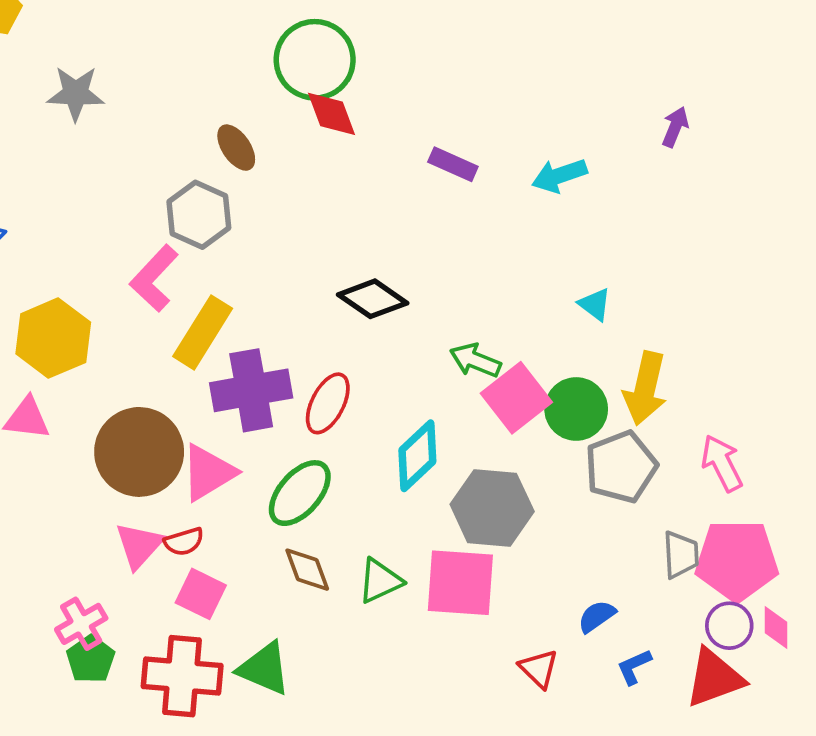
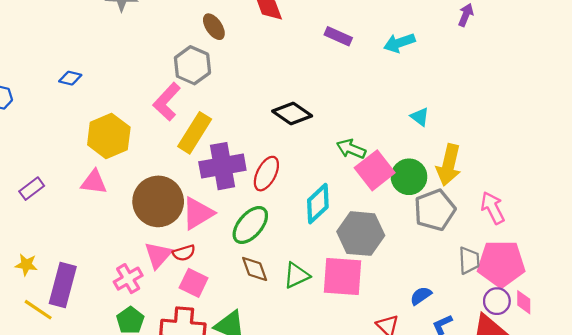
pink cross: (81, 624) -> (128, 279), moved

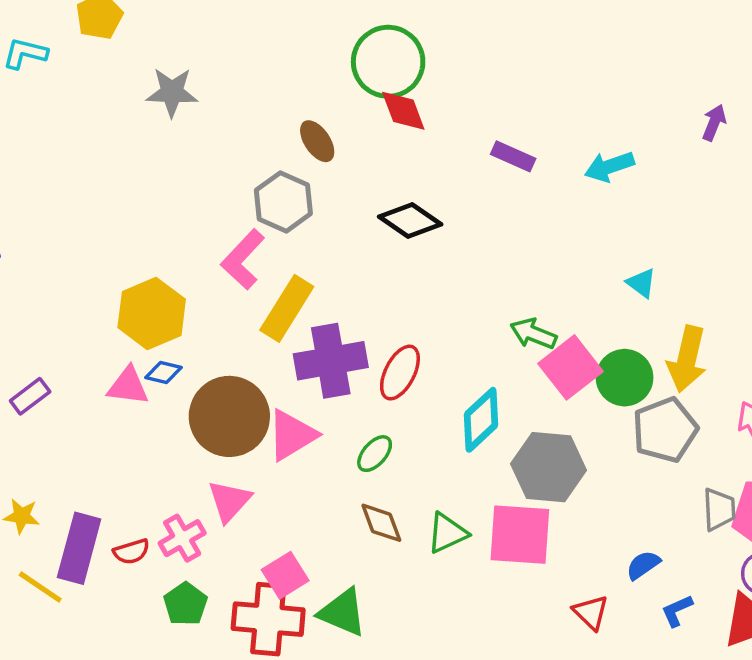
blue diamond: (70, 78) -> (163, 373), moved
black diamond: (292, 114) -> (410, 221), moved
green ellipse: (250, 225) -> (375, 454), size x0.6
red semicircle: (184, 253) -> (131, 552), moved
pink square: (194, 283) -> (285, 575), moved, turned 32

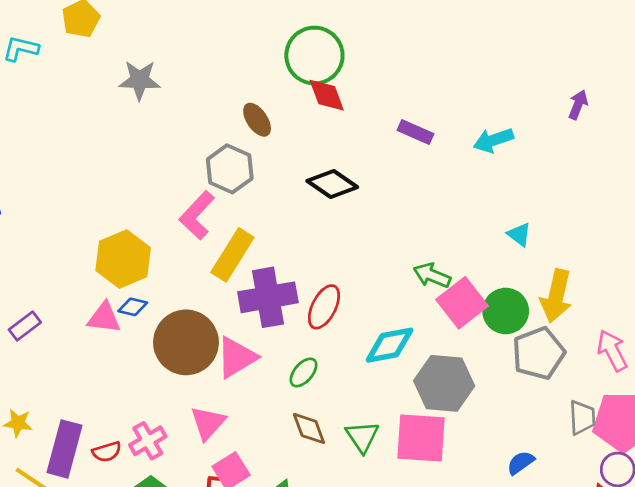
cyan diamond: (481, 420) -> (390, 345), turned 33
pink triangle: (229, 501) -> (208, 423), moved
green triangle: (447, 533) -> (362, 437), turned -39

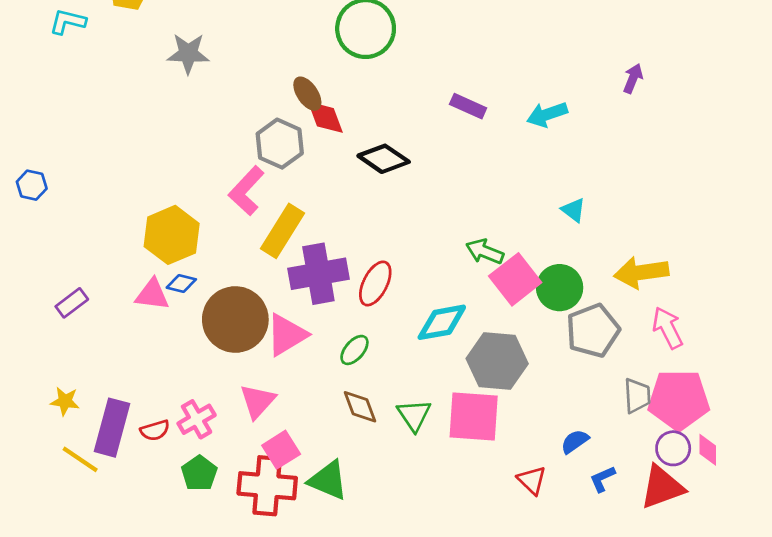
red diamond: (327, 95) -> (325, 117), moved
yellow arrow: (556, 296) -> (641, 272), moved, turned 69

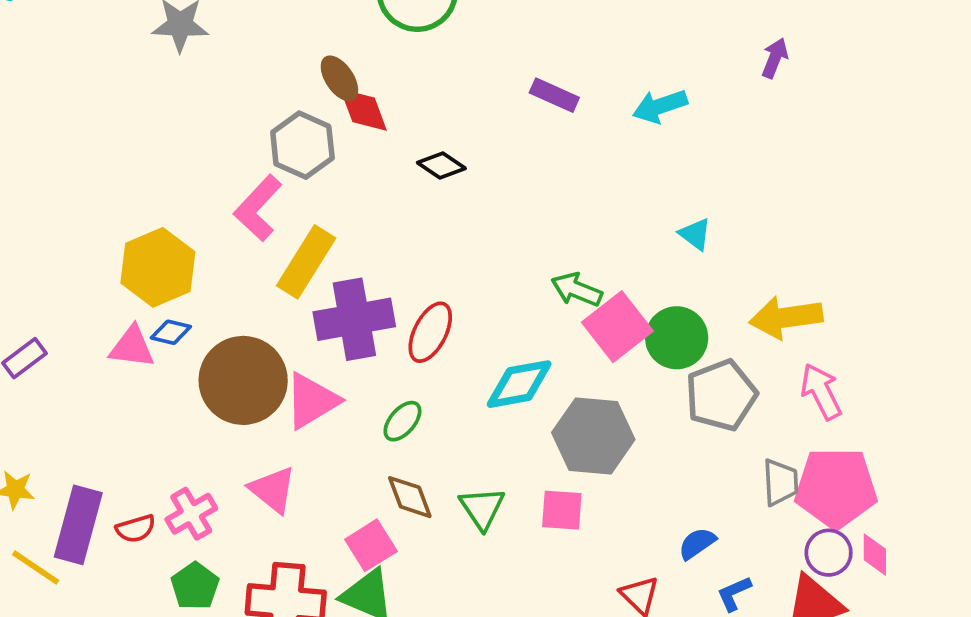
black diamond: (384, 159) -> (441, 165), size x0.7
pink triangle: (257, 401) -> (273, 490), turned -33
pink square: (474, 416) -> (562, 510), size x0.6
pink square: (281, 450) -> (371, 545), moved

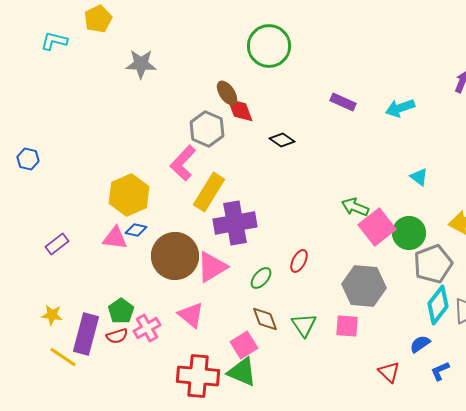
red ellipse: (430, 332) -> (299, 261), moved, size x0.7
cyan diamond: (519, 384) -> (438, 305), moved, turned -42
green pentagon: (195, 586) -> (121, 311), moved

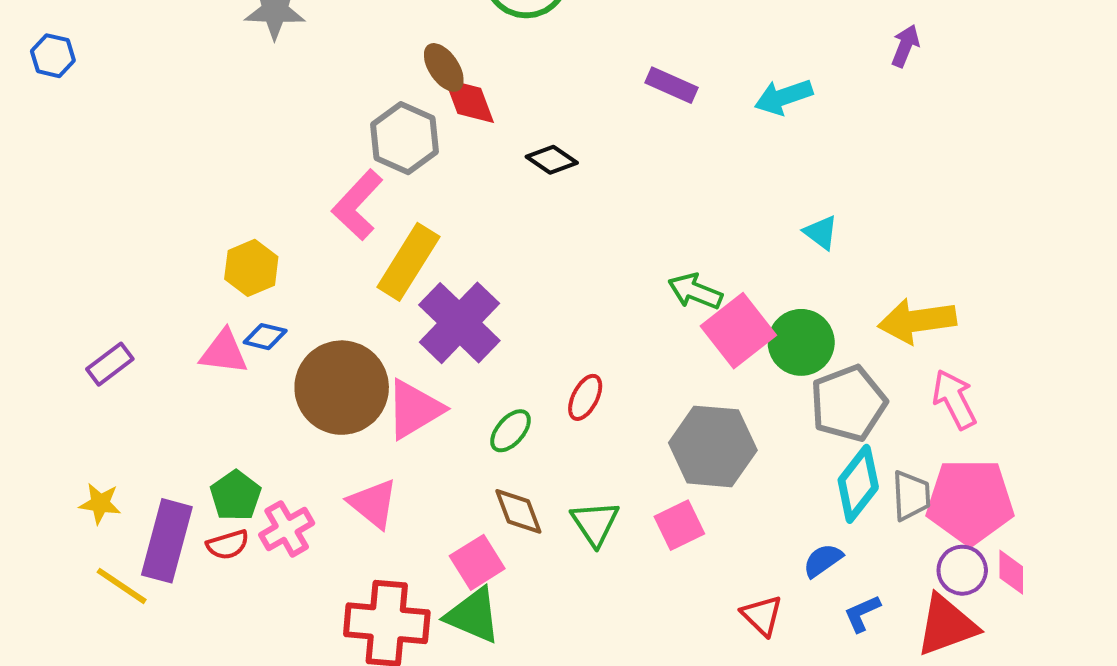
blue hexagon: (28, 159) -> (53, 56), moved
yellow hexagon: (129, 195) -> (251, 268), size x0.7
purple cross: (235, 223) -> (459, 323), turned -36
pink square: (347, 326) -> (679, 525), turned -30

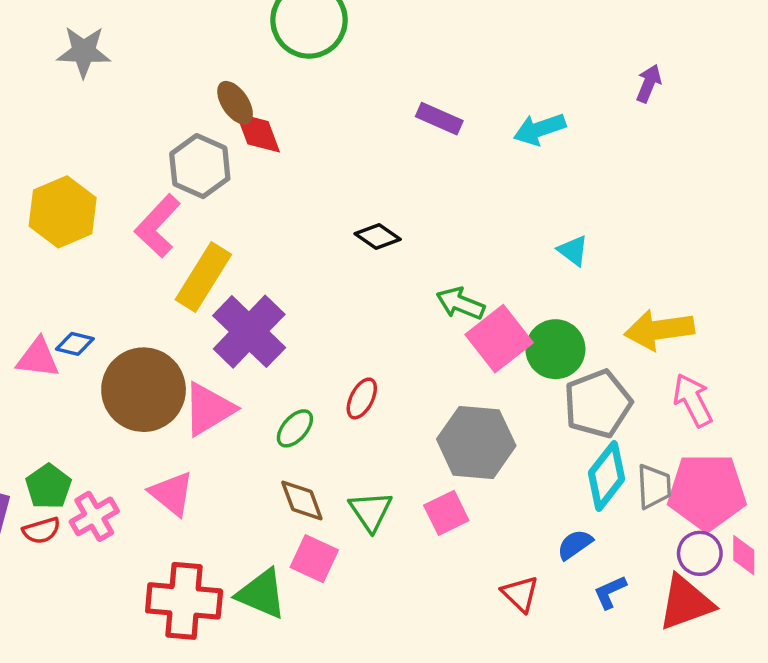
black diamond: (552, 160) -> (378, 237), moved
yellow hexagon: (251, 268) -> (63, 212), moved, size x1.4
pink square: (477, 562) -> (314, 559), moved, turned -33

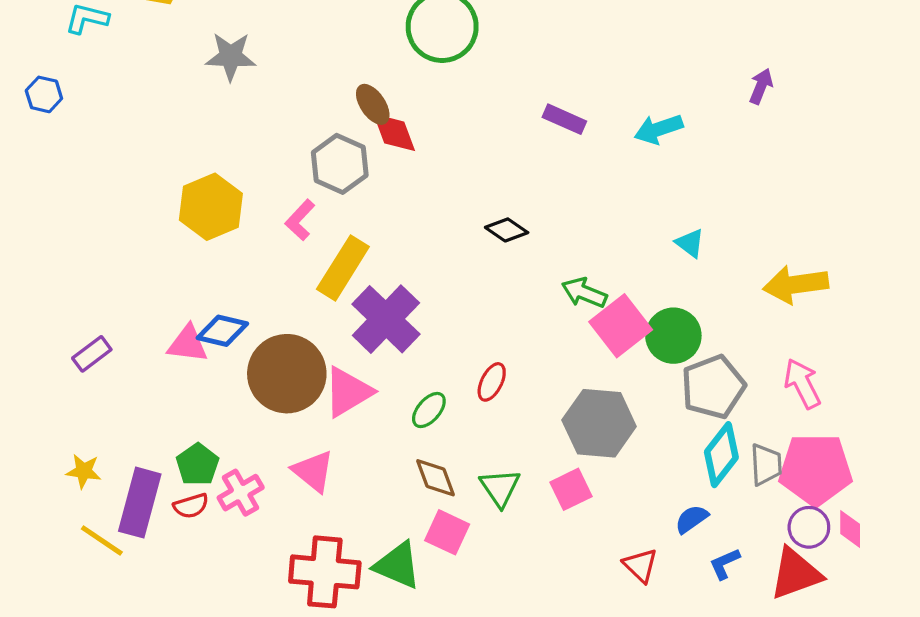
pink L-shape: (158, 226) -> (300, 220), size x0.7
yellow arrow: (659, 330) -> (796, 284), moved
blue diamond: (75, 344) -> (222, 331), size x1.4

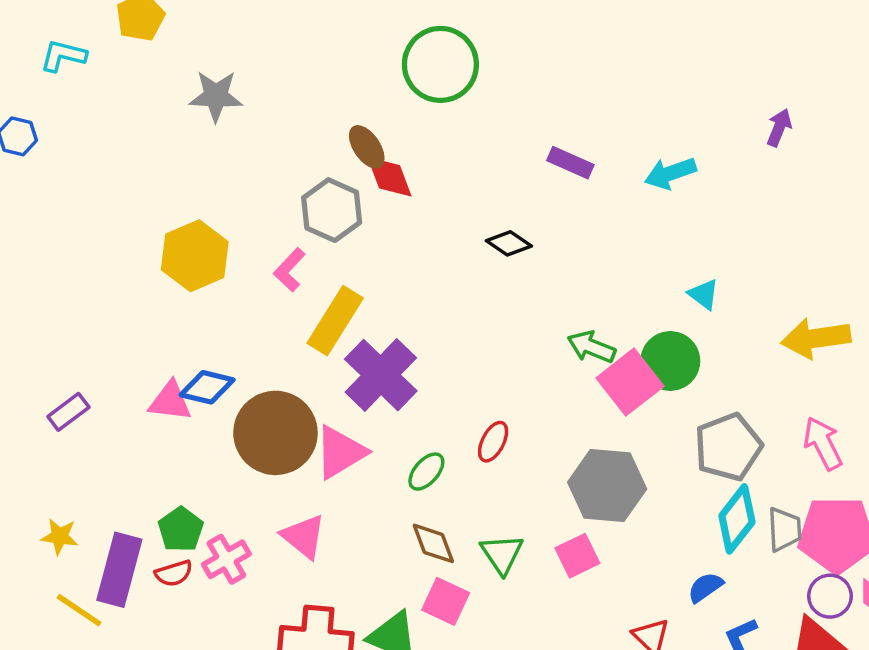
black diamond: (507, 230) -> (509, 243), moved
green circle: (673, 336) -> (670, 361), moved

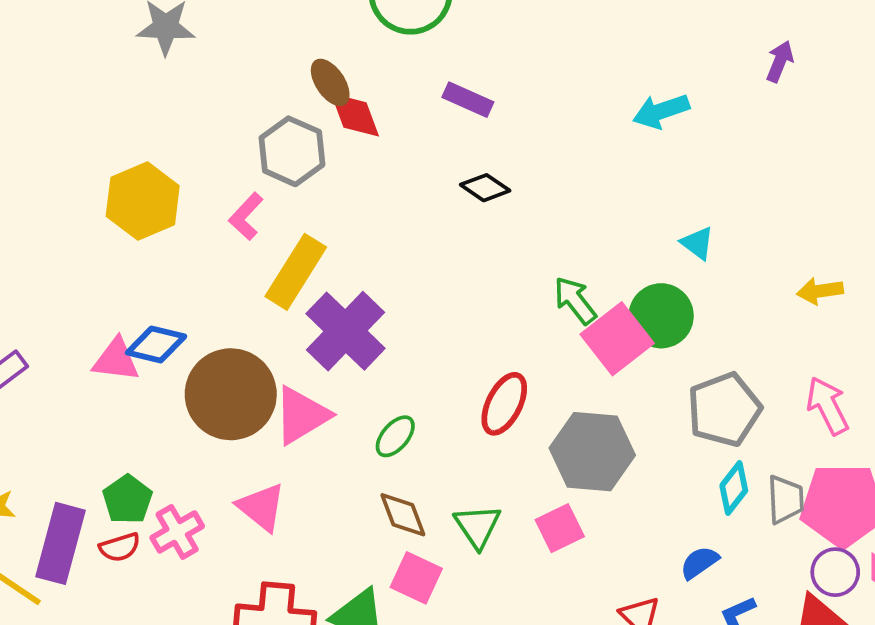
purple rectangle: (570, 163) -> (468, 100), moved
yellow arrow: (816, 338) -> (820, 291), size x0.6
green arrow: (591, 347) -> (575, 301), turned 30
red ellipse: (493, 442) -> (504, 404), moved, size x1.4
cyan diamond: (737, 519) -> (734, 488), size x0.7

